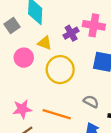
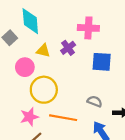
purple cross: (71, 33) -> (68, 48), moved
yellow circle: (60, 70) -> (44, 90), moved

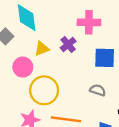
yellow triangle: (43, 51) -> (42, 49), turned -32
gray semicircle: (95, 101) -> (98, 90), moved

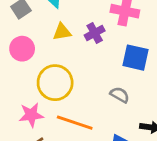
pink circle: (23, 67) -> (22, 49), moved

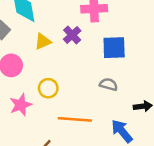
yellow circle: (55, 83) -> (48, 88), size x0.6
pink star: (31, 115) -> (21, 105), moved

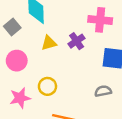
gray semicircle: (109, 84) -> (103, 91), turned -35

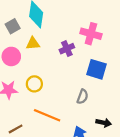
yellow triangle: (49, 43) -> (33, 43), moved
gray semicircle: (103, 91) -> (83, 97), turned 112

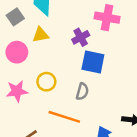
blue square: (96, 69) -> (93, 62), moved
gray semicircle: (83, 97) -> (82, 91), moved

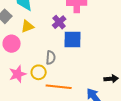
yellow circle: (46, 82) -> (39, 72), moved
gray semicircle: (82, 91) -> (51, 58), moved

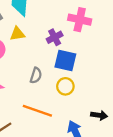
yellow circle: (39, 72) -> (65, 86), moved

